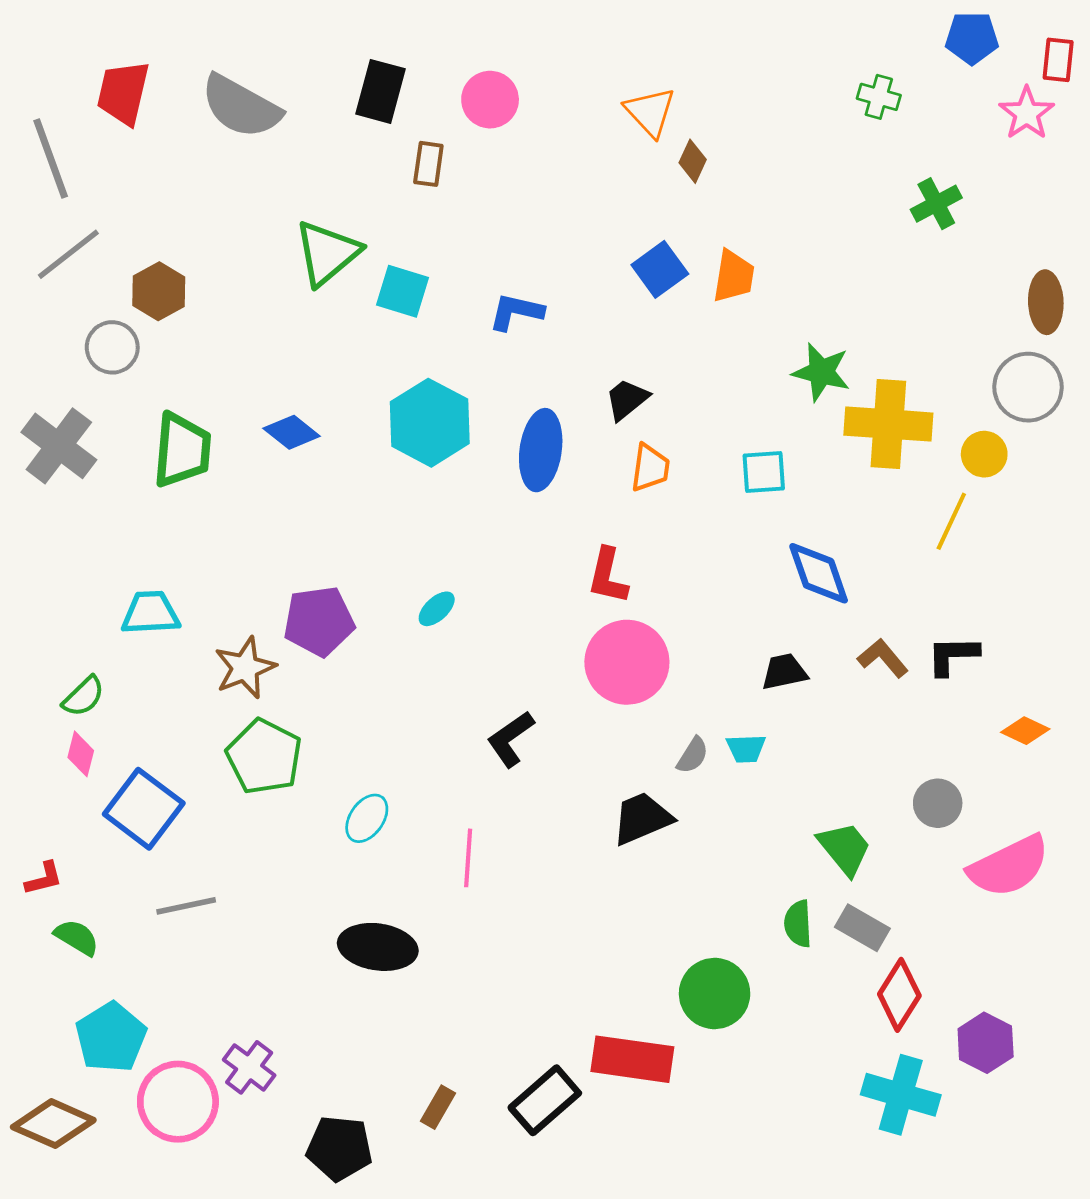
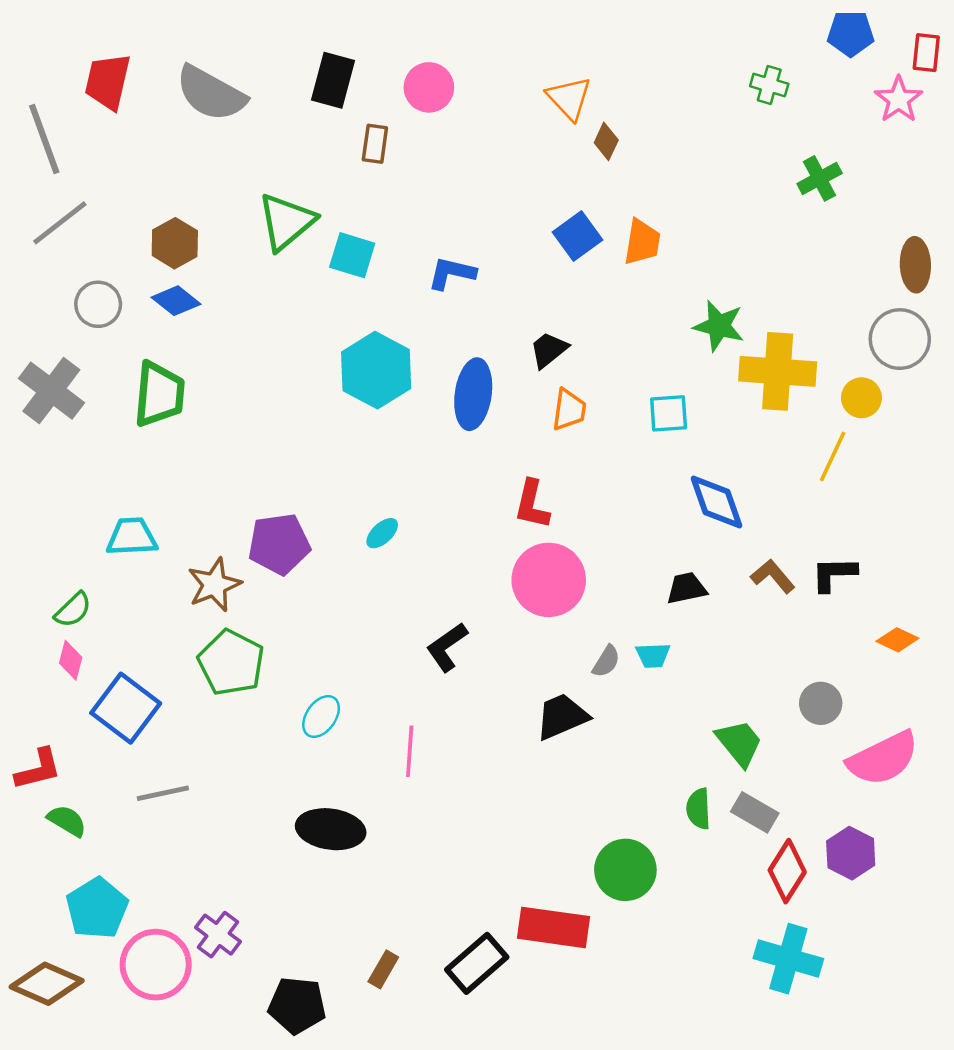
brown hexagon: (159, 291) -> (175, 243), moved
blue diamond: (292, 432) -> (176, 301), moved
red L-shape: (44, 879) -> (38, 769), size x1.4
purple hexagon: (986, 1043) -> (851, 853), moved

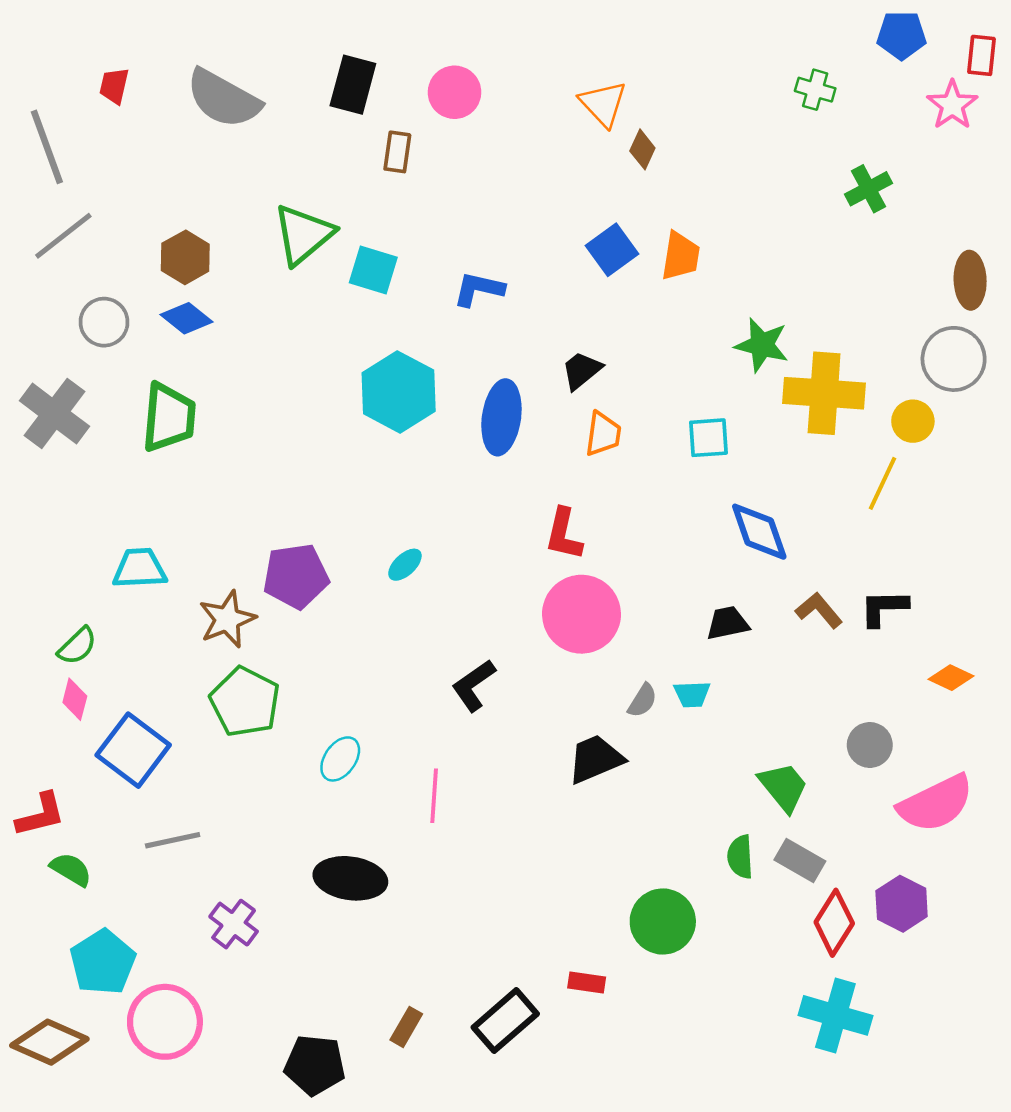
red trapezoid: (108, 81) -> (114, 86), size x0.6
red rectangle: (553, 927) -> (587, 982), size x0.5
purple cross: (218, 935) -> (234, 924), moved

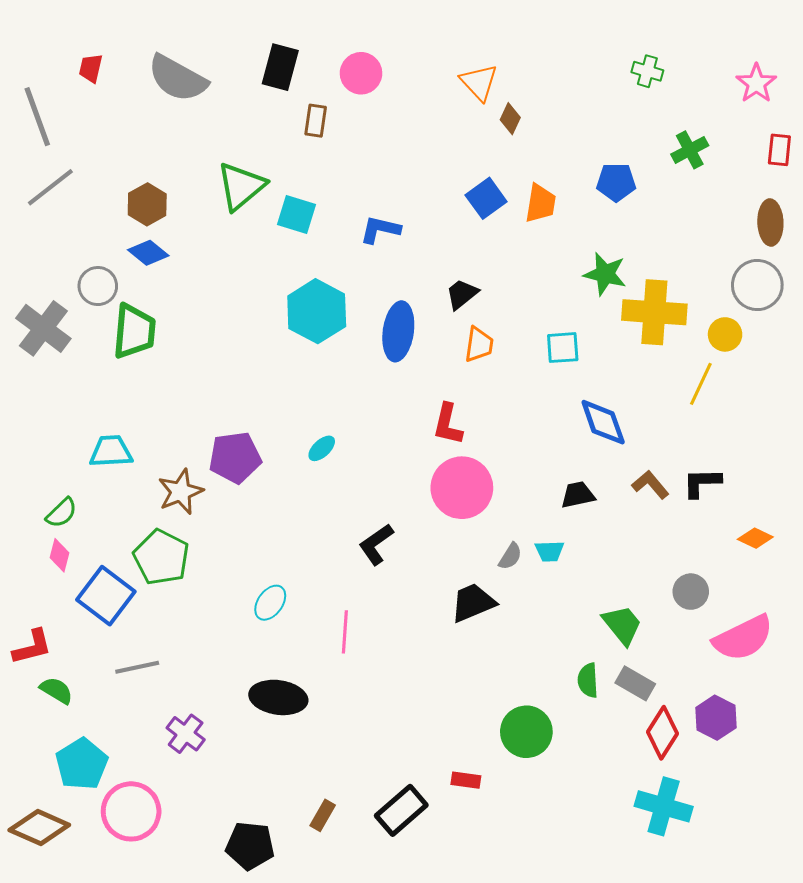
blue pentagon: (902, 35) -> (616, 182), moved
red rectangle: (982, 55) -> (779, 150), moved
gray circle: (104, 322) -> (98, 286), moved
green pentagon: (245, 702) -> (161, 557), moved

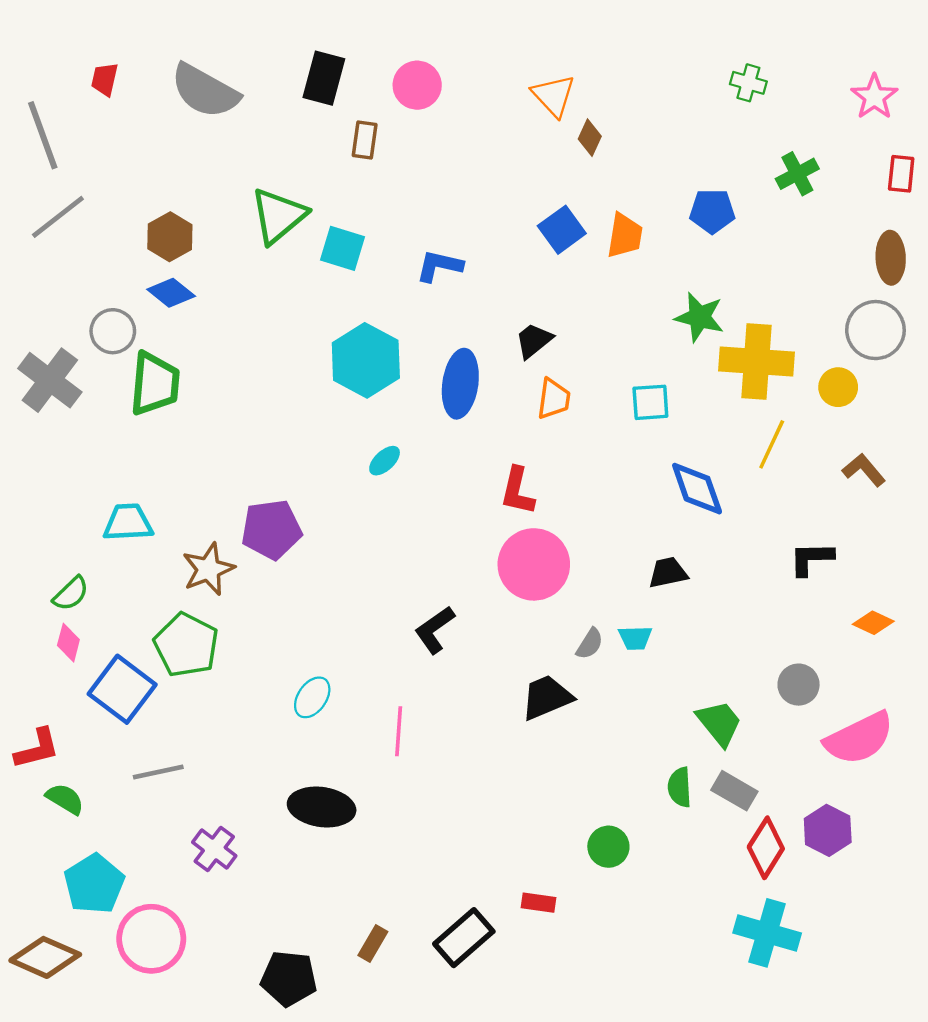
yellow line: (701, 384) -> (772, 444), moved
cyan ellipse: (322, 448) -> (385, 461), moved
brown L-shape: (650, 485) -> (864, 470), moved
green circle: (526, 732) -> (608, 847), size x0.7

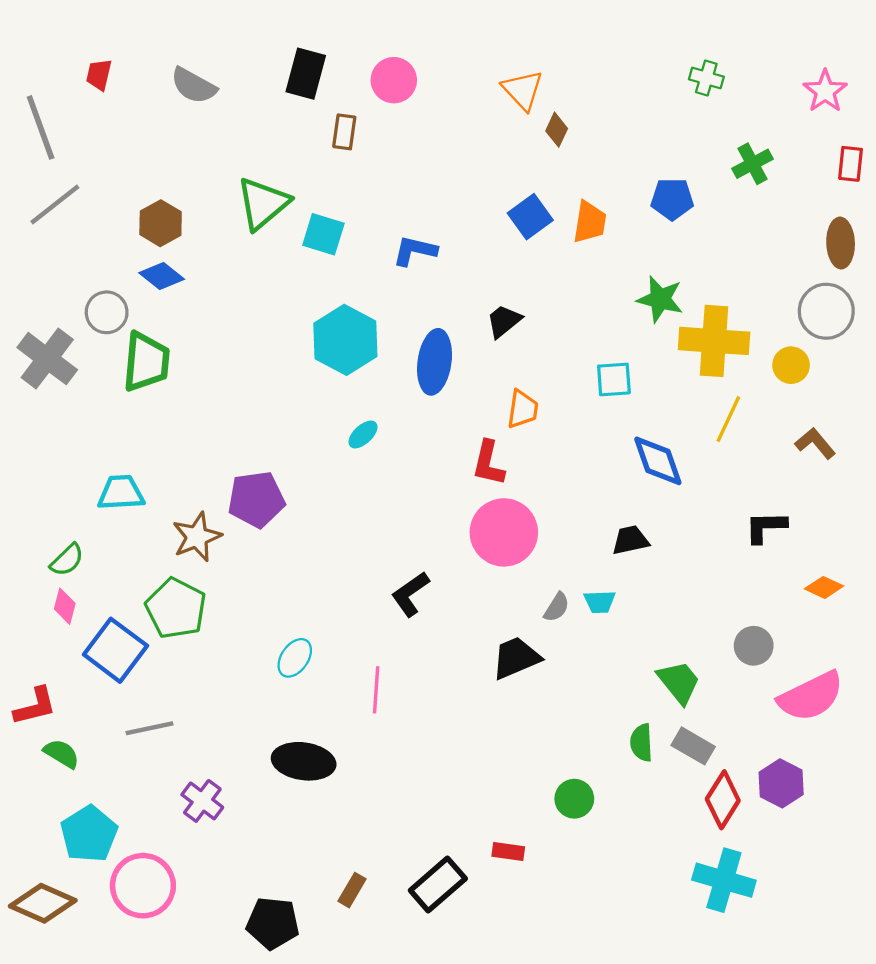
gray semicircle: (205, 91) -> (194, 86), size x0.7
orange trapezoid: (554, 399) -> (523, 409), moved

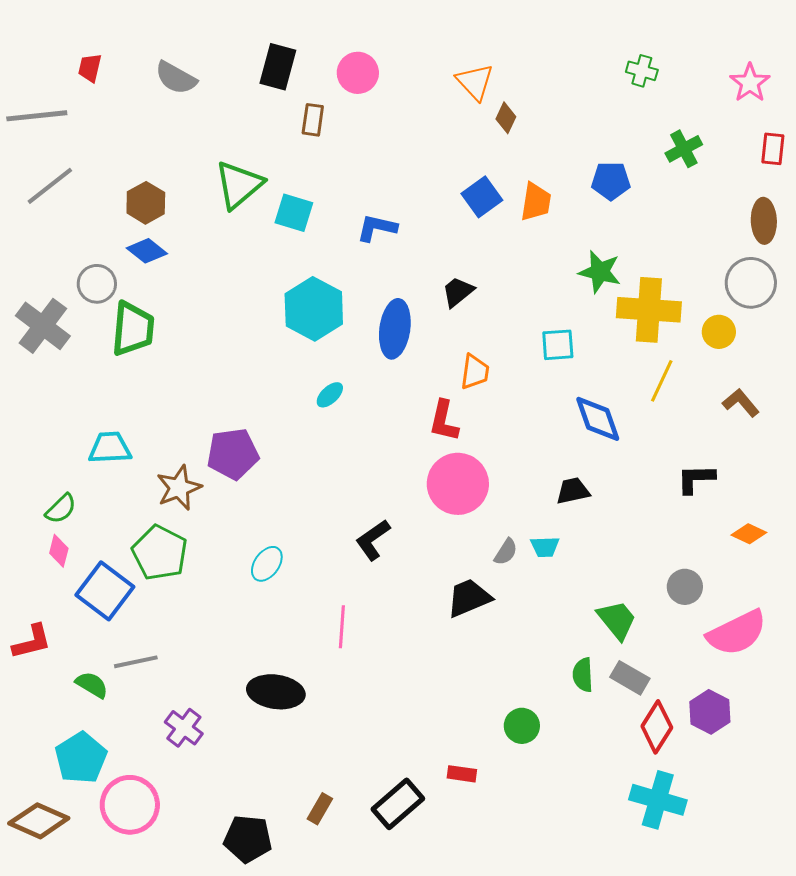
gray line: (41, 127) -> (37, 116), turned -76
cyan ellipse: (295, 658) -> (267, 564), moved
green semicircle: (61, 754) -> (92, 685), moved

